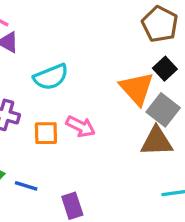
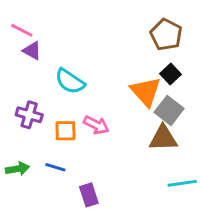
cyan semicircle: (51, 77) -> (70, 81), turned 56
blue line: (26, 186) -> (55, 167), moved

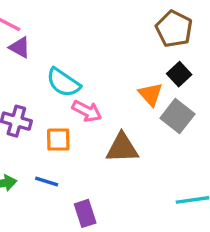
orange triangle: (146, 91) -> (151, 94), size x0.7
pink arrow: (96, 125) -> (87, 111), moved
brown triangle: (163, 138) -> (122, 148), moved

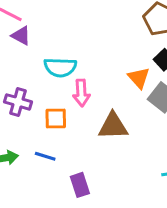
cyan semicircle: (63, 83) -> (60, 67), turned -32
pink arrow: (87, 111) -> (81, 93), turned 60

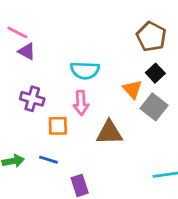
cyan semicircle: (60, 67) -> (85, 70), moved
purple cross: (18, 102) -> (32, 99), moved

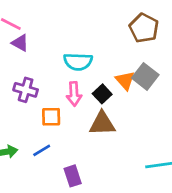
black square: (155, 73) -> (102, 94), moved
gray square: (154, 107) -> (145, 76), moved
blue line: (48, 160) -> (42, 150), turned -48

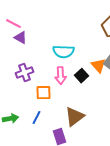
purple cross: (26, 90) -> (24, 73), turned -36
brown triangle: (102, 123) -> (74, 117), moved, turned -35
blue line: (42, 150) -> (36, 118), turned -32

